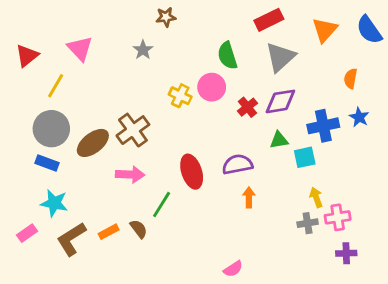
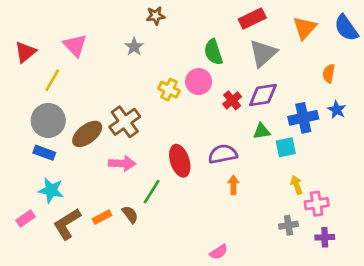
gray cross: (308, 223) -> (288, 225), moved

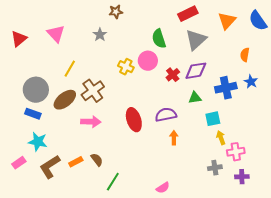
yellow line: (52, 80) -> (70, 69), moved
cyan square: (286, 147) -> (213, 119), moved
green line: (152, 192) -> (113, 182), moved

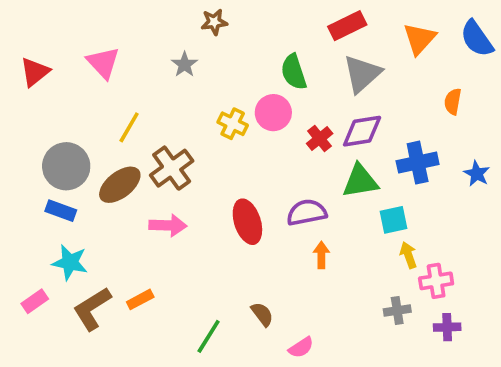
blue star: (251, 82) -> (477, 174), moved
green triangle: (195, 98) -> (360, 181), size x1.5
brown semicircle: (97, 160) -> (262, 314), moved

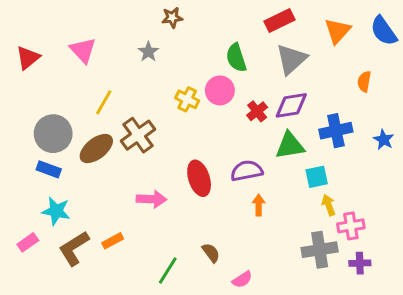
pink arrow: (168, 225) -> (151, 199), moved
gray cross: (397, 310) -> (320, 250), size x1.6

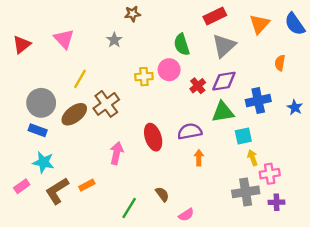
yellow cross: (187, 99) -> (144, 77), turned -30
pink arrow: (151, 199) -> (117, 153), turned -80

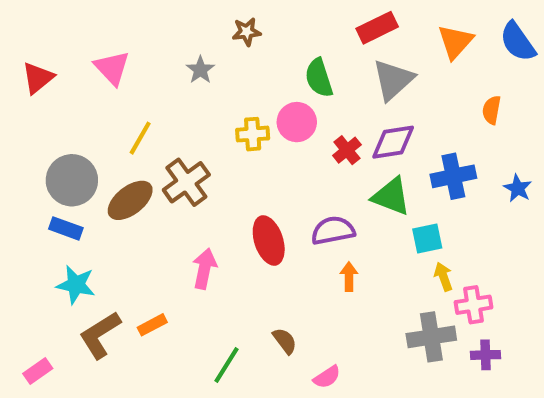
brown star: (133, 14) -> (247, 32), moved
green triangle: (223, 112) -> (391, 196), turned 30
pink rectangle: (22, 186) -> (38, 371), moved

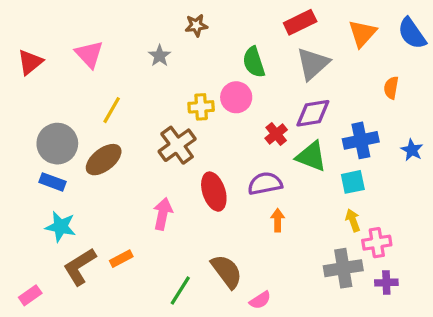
red cross: (347, 150) -> (276, 134), moved
brown cross: (186, 182) -> (177, 145), moved
cyan square: (427, 238) -> (353, 182), moved
brown semicircle: (285, 341) -> (227, 271), size x1.6

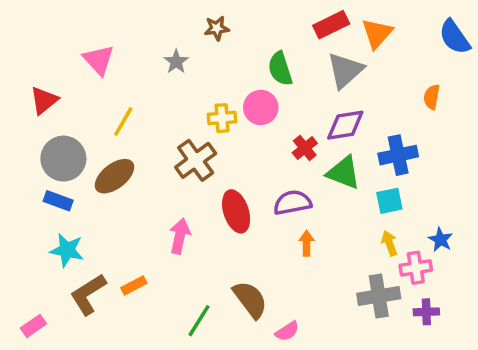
orange triangle: (362, 33) -> (377, 33), moved
red triangle: (30, 62) -> (44, 100), moved
blue star: (412, 150) -> (440, 240), moved

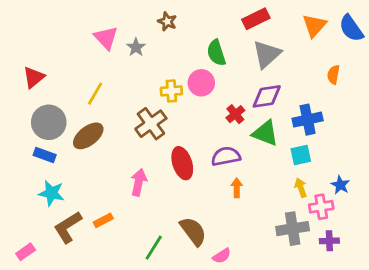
brown star: (217, 28) -> (167, 21), turned 30
orange triangle: (377, 33) -> (314, 26), moved
pink triangle: (99, 60) -> (106, 38), moved

